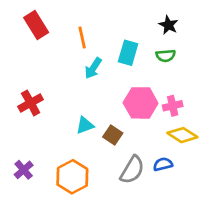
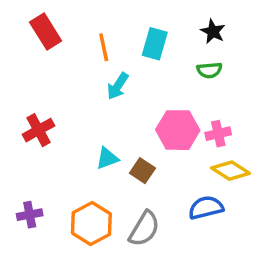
cyan rectangle: (128, 53) -> (155, 44), moved
blue semicircle: (163, 164) -> (206, 208), size x1.4
purple cross: (24, 170) -> (30, 215), turned 30
gray semicircle: (132, 170) -> (144, 229), moved

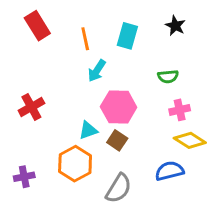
green semicircle: (209, 70) -> (168, 76), moved
pink hexagon: (178, 130) -> (119, 107), moved
orange hexagon: (91, 223) -> (75, 164), moved

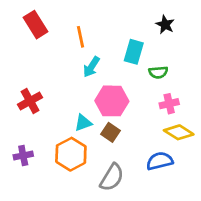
cyan rectangle: (127, 36) -> (134, 52), moved
purple cross: (24, 177) -> (23, 156), moved

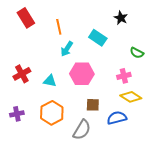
cyan rectangle: (134, 52) -> (98, 38), turned -72
green semicircle: (158, 72) -> (137, 53), moved, turned 32
cyan triangle: (83, 123) -> (50, 81), moved, turned 32
brown square: (111, 132) -> (93, 105), moved, turned -32

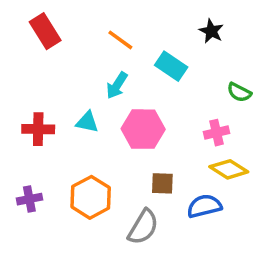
orange line: (59, 27) -> (120, 40), moved, turned -42
red cross: (22, 74) -> (38, 129), turned 30
cyan triangle: (50, 81) -> (87, 122), moved

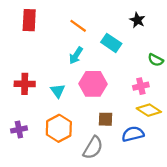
red rectangle: (45, 31) -> (29, 20), turned 35
cyan triangle: (87, 122) -> (58, 91), moved, turned 42

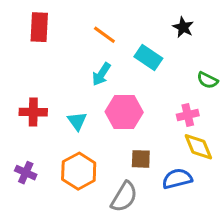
yellow diamond: (149, 110) -> (198, 147), turned 35
purple cross: (19, 129) -> (26, 173), turned 35

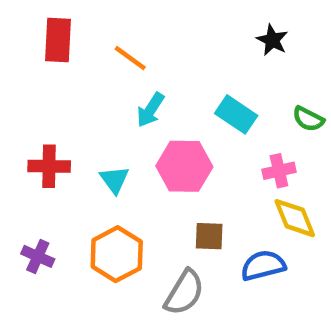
orange line: (104, 35) -> (130, 58), moved
cyan rectangle: (148, 57) -> (236, 114), moved

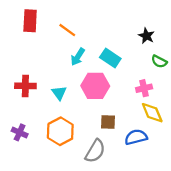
black star: (272, 40) -> (146, 36), moved
cyan rectangle: (236, 114) -> (110, 58), moved

